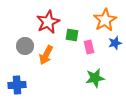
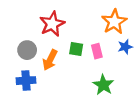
green square: (72, 35) -> (76, 49), moved
green star: (95, 78) -> (103, 85), turned -30
blue cross: (17, 85) -> (26, 81), moved

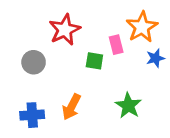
pink rectangle: (97, 51) -> (116, 45), moved
orange arrow: (50, 60) -> (71, 107), moved
blue cross: (26, 81) -> (32, 115), moved

